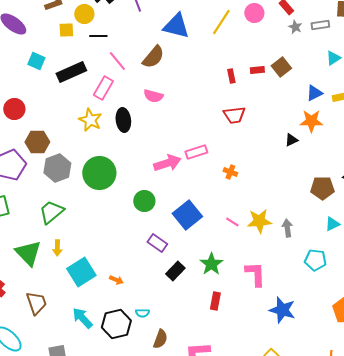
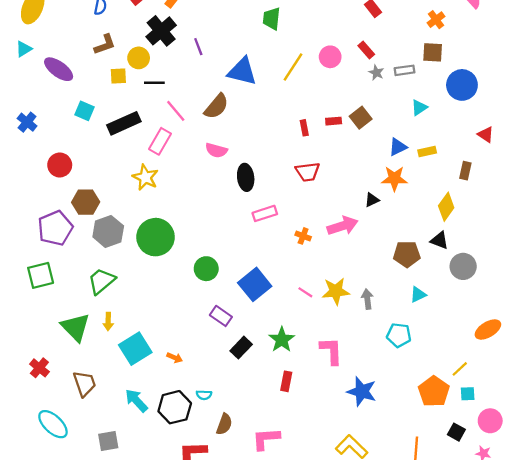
black ellipse: (123, 120) -> (246, 177), moved
pink arrow: (167, 163) -> (343, 226), moved

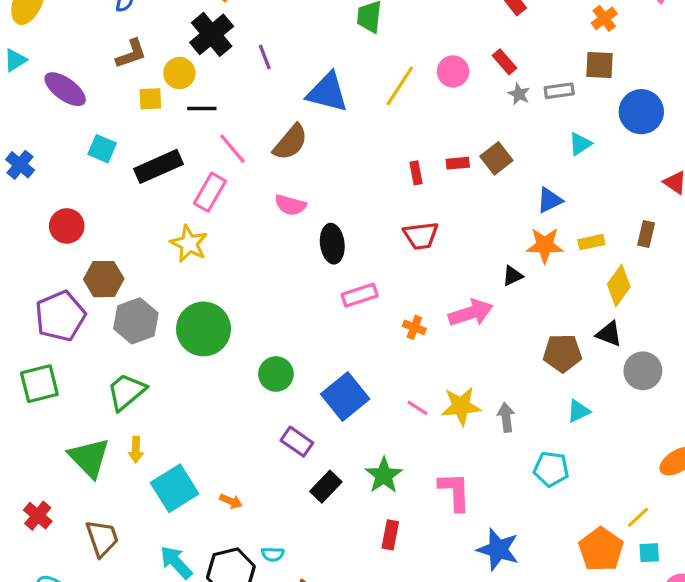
yellow rectangle: (427, 151) -> (591, 242), moved

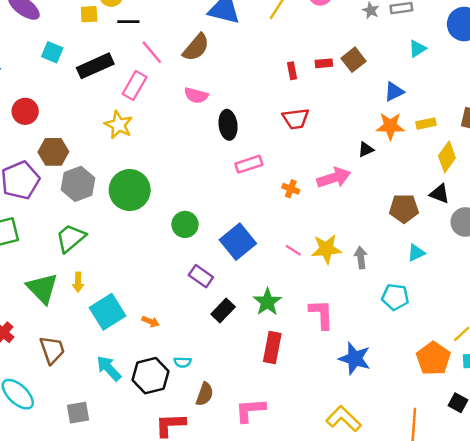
red rectangle: (390, 535) -> (272, 347), size x1.4

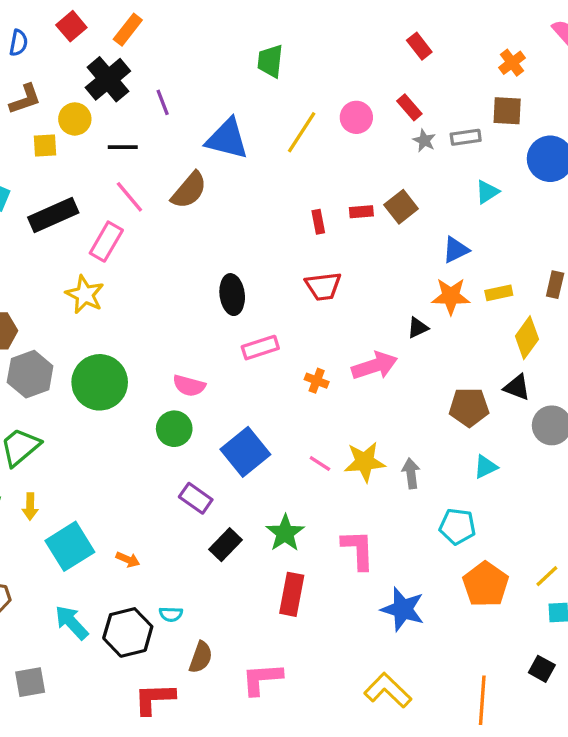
black line: (128, 22) -> (123, 147), moved
pink semicircle: (196, 95) -> (189, 386), moved
orange pentagon: (433, 358) -> (486, 584), moved

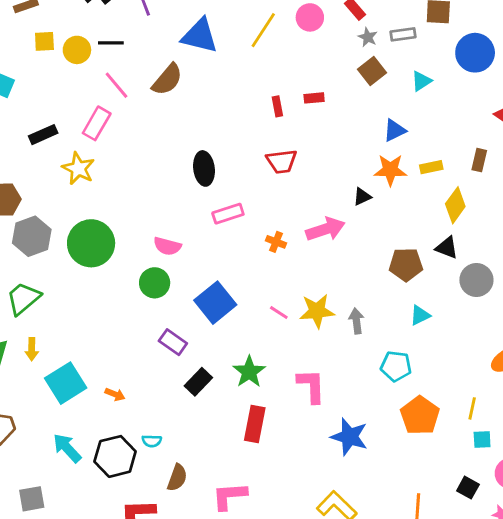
yellow circle: (75, 119) -> (77, 50), moved
brown square: (401, 207) -> (372, 71), moved
black rectangle: (53, 215) -> (43, 135), moved, size x0.7
yellow line: (547, 576) -> (472, 408), turned -35

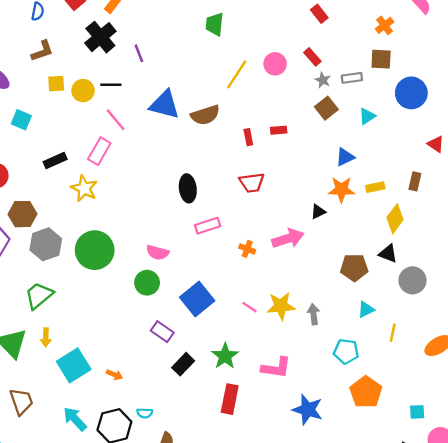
blue triangle: (200, 36) -> (164, 105), moved
brown semicircle: (167, 80) -> (205, 115), moved, turned 32
pink L-shape: (311, 386) -> (276, 368), turned 100
yellow line: (472, 408) -> (393, 333), moved

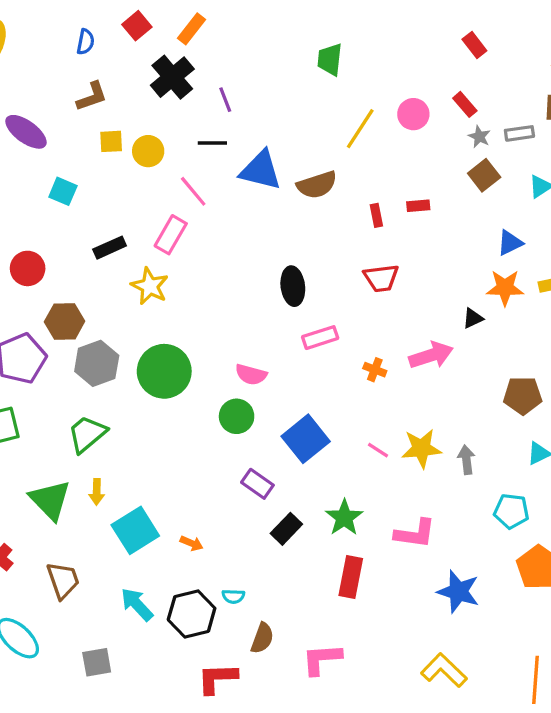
black line: (111, 85) -> (212, 143), moved

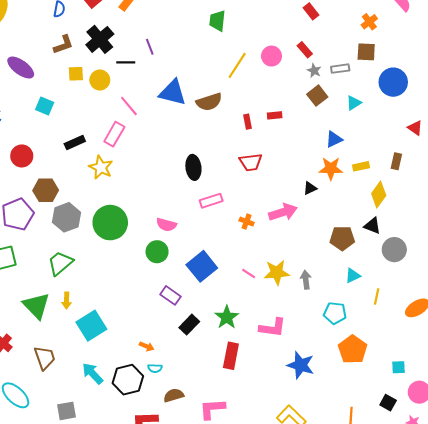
black cross: (172, 77) -> (100, 39), moved
black line: (212, 143) -> (126, 62), moved
orange arrow: (192, 543) -> (147, 346), moved
brown semicircle: (262, 638) -> (174, 395), turned -126

